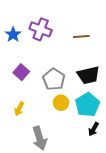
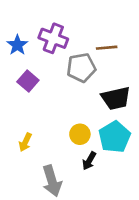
purple square: (21, 72) -> (28, 81), moved
gray pentagon: (54, 79) -> (81, 68), moved, turned 30
black arrow: (94, 129) -> (89, 161), moved

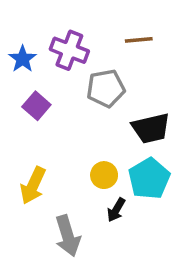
brown line: (107, 48) -> (139, 40), moved
yellow arrow: (25, 142) -> (33, 185), size x1.5

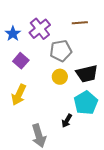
purple cross: (69, 50) -> (40, 29), turned 30
yellow circle: (104, 175) -> (60, 77), moved
yellow arrow: (33, 185) -> (19, 95), moved

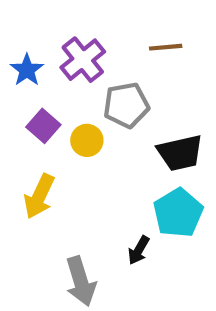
yellow circle: (60, 77) -> (87, 140), moved

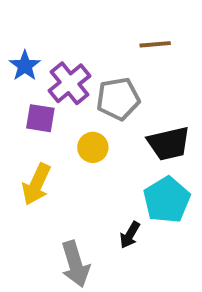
purple cross: (83, 60) -> (70, 83), moved
purple square: (43, 126) -> (40, 118), turned -32
yellow circle: (87, 140) -> (93, 147), moved

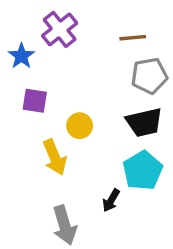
purple cross: (70, 83) -> (60, 29), moved
gray pentagon: (118, 99) -> (149, 76), moved
yellow arrow: (36, 184) -> (55, 157), moved, turned -48

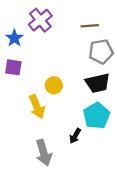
purple square: (35, 101) -> (13, 67), moved

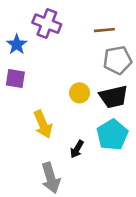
purple cross: (40, 20) -> (47, 24), turned -30
yellow circle: (54, 85) -> (80, 93), moved
black arrow: (75, 136) -> (77, 149), moved

